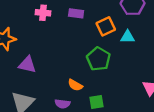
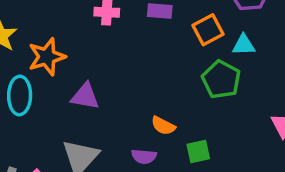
green pentagon: (98, 59) -> (221, 80), moved

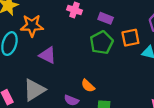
green pentagon: (221, 80) -> (102, 43), moved

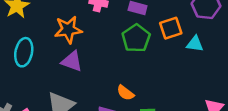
orange star: (32, 26) -> (68, 30), moved

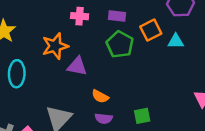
purple triangle: (72, 61) -> (77, 66), moved
orange semicircle: (125, 93) -> (100, 96), moved

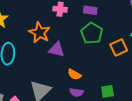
orange square: (151, 30) -> (119, 48), moved
orange star: (55, 46) -> (40, 33), turned -30

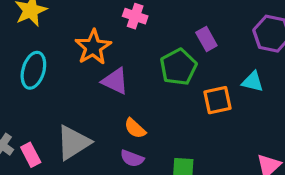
purple rectangle: (90, 10) -> (206, 39), moved, turned 40

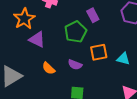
cyan triangle: (253, 82) -> (123, 59), moved
purple semicircle: (132, 158) -> (75, 65), moved

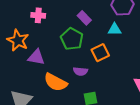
cyan triangle: (123, 59) -> (115, 29), moved
orange semicircle: (49, 68) -> (56, 82), size x1.6

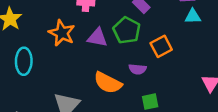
cyan triangle: (115, 29) -> (193, 16), moved
purple triangle: (36, 57) -> (97, 38), moved

